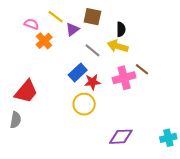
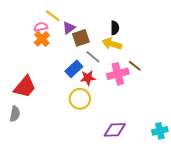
brown square: (92, 17) -> (81, 38), moved, turned -30
pink semicircle: (31, 24) -> (41, 27), moved, turned -32
gray line: (92, 50) -> (93, 57), moved

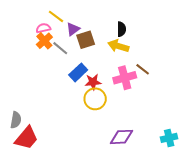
gray line: (93, 57) -> (60, 48), moved
red trapezoid: (25, 87) -> (26, 138), moved
yellow circle: (80, 99) -> (95, 99), moved

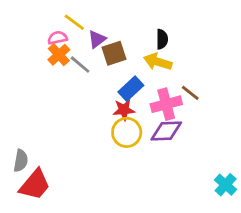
blue rectangle: (78, 72) -> (131, 89), moved
purple diamond: (122, 137) -> (166, 131), moved
cyan cross: (169, 138) -> (226, 185), turned -35

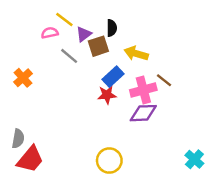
black semicircle: (162, 39) -> (112, 28), moved
orange cross: (59, 55) -> (23, 78), moved
yellow circle: (127, 132) -> (109, 161), moved

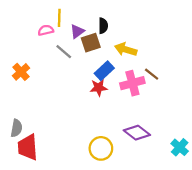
yellow line: (64, 19) -> (59, 18), turned 54
purple diamond: (143, 113) -> (137, 133), moved, turned 40
red trapezoid: (30, 159) -> (28, 147), turned 136

